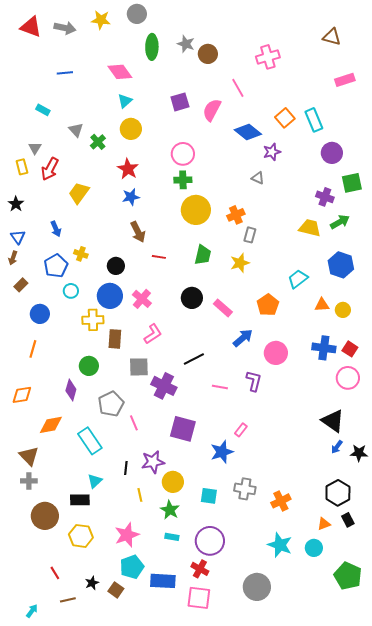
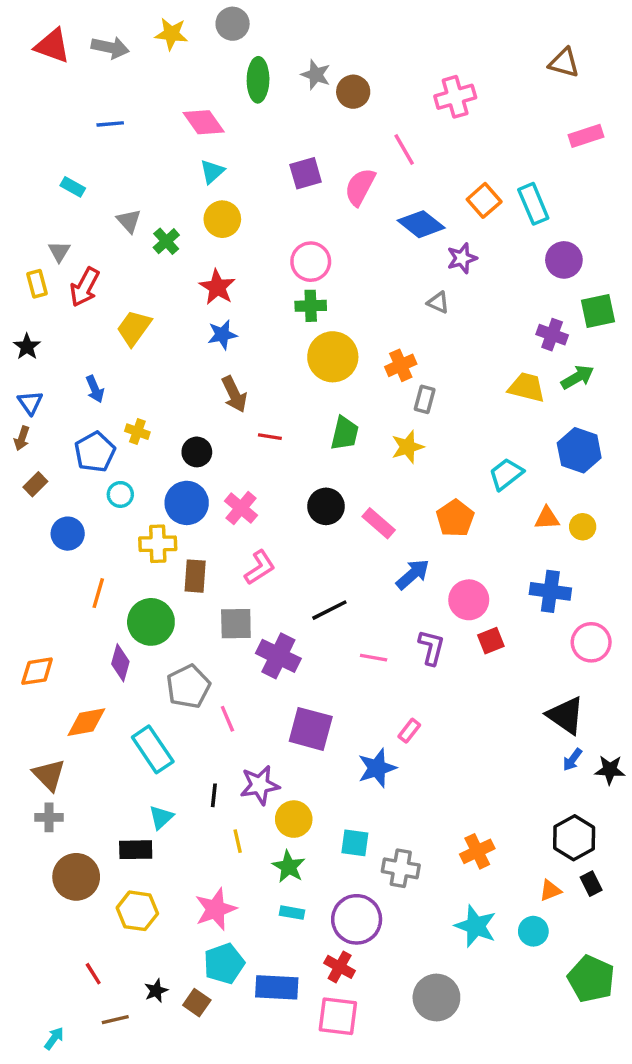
orange line: (33, 349) -> (98, 593), moved
red square: (350, 349) -> (491, 641), moved, turned 35
green circle: (89, 366) -> (151, 622), size x1.4
gray cross: (245, 489) -> (401, 868), moved

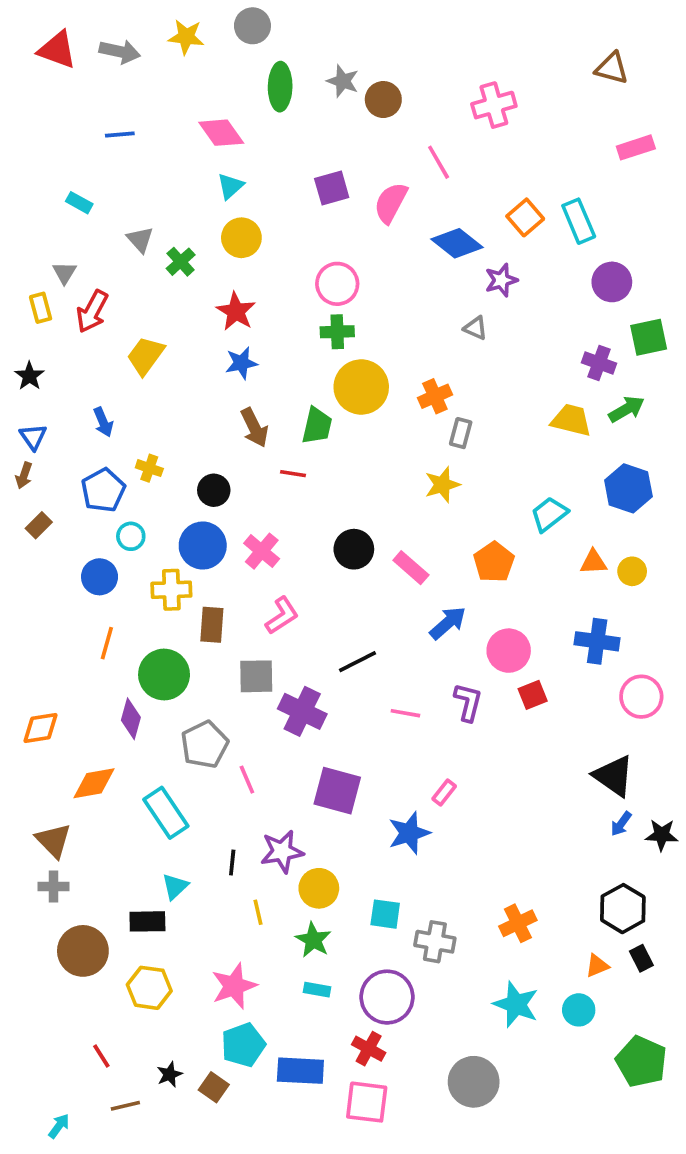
green trapezoid: (345, 433) -> (317, 426), moved
blue circle: (68, 534) -> (100, 577), moved

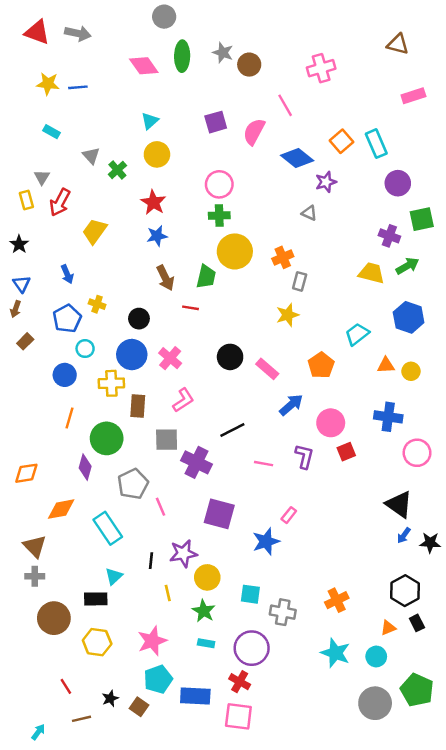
yellow star: (186, 37) -> (48, 84), moved
pink diamond: (221, 133) -> (144, 66), moved
gray circle: (474, 1082) -> (375, 703), moved

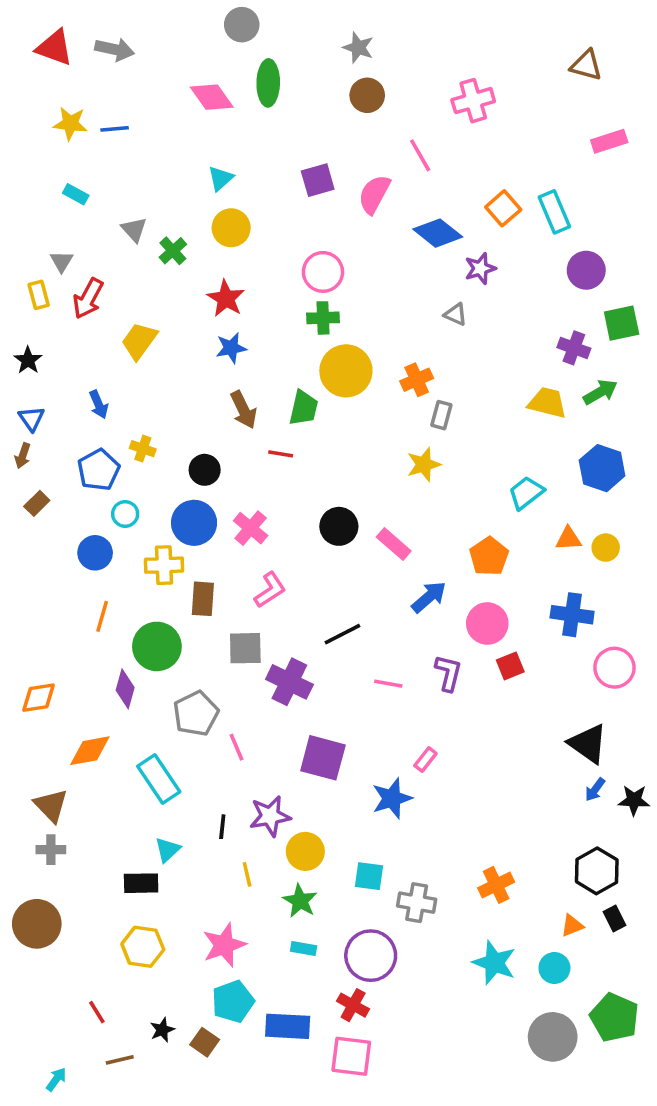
gray star: (223, 53) -> (358, 48), moved
orange pentagon: (321, 365) -> (489, 556), moved
brown circle: (54, 618) -> (37, 924), moved

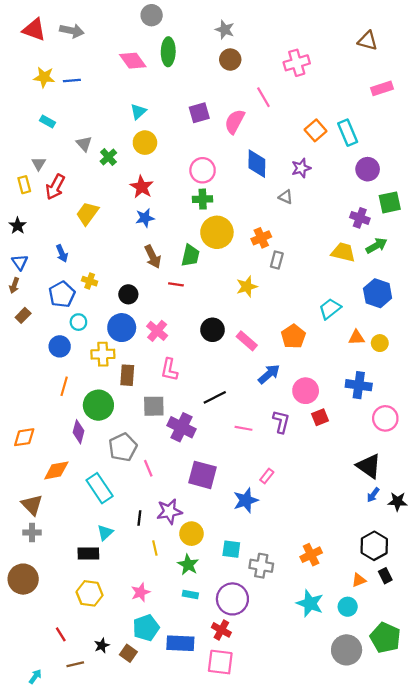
blue diamond: (438, 233) -> (257, 164), moved, turned 52
yellow star: (424, 465) -> (247, 287), moved
orange pentagon: (489, 556) -> (293, 336), moved
pink L-shape: (270, 590) -> (169, 370), turned 135
pink star: (224, 945) -> (141, 592), size x0.7

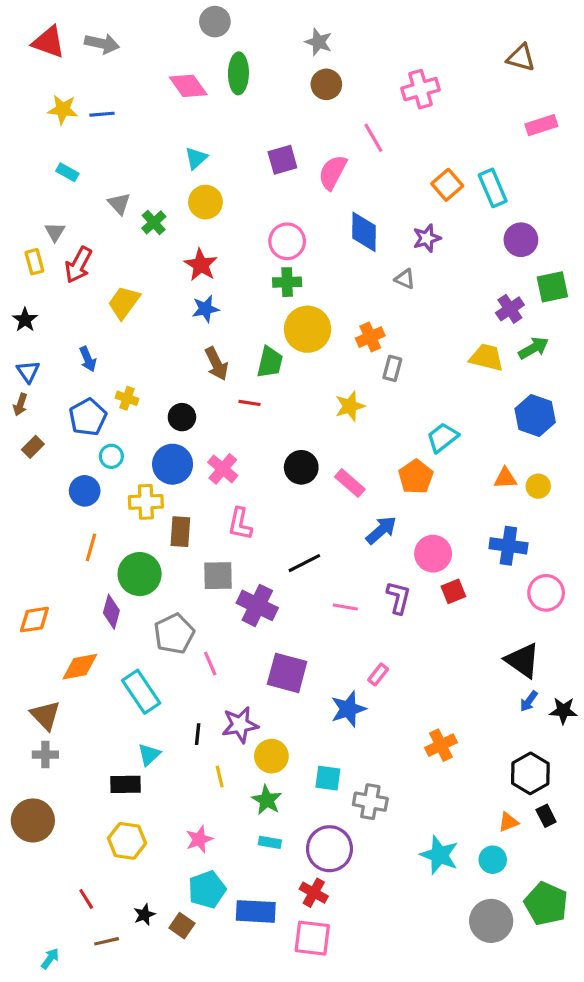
purple cross: (360, 218) -> (510, 309), turned 36
cyan trapezoid: (330, 309) -> (442, 437), moved
orange cross: (311, 555) -> (441, 745), moved

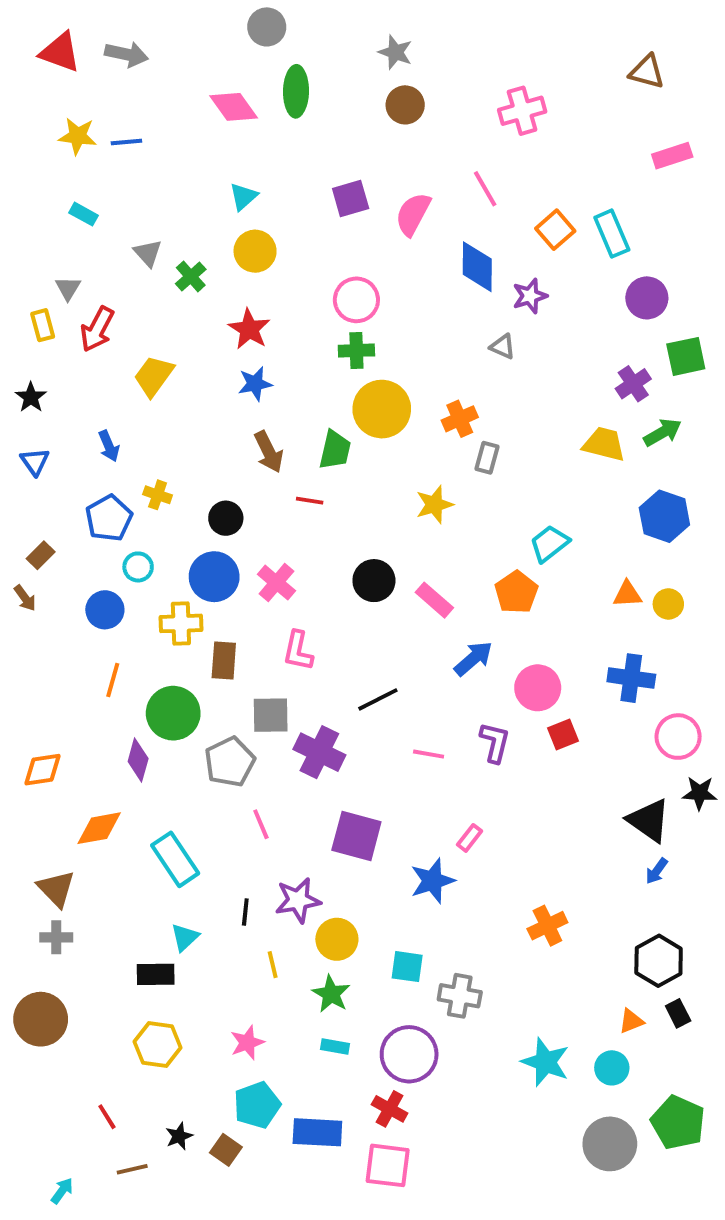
pink line: (373, 138) -> (485, 189), moved
blue diamond: (364, 232) -> (477, 267), moved
brown arrow: (20, 405) -> (25, 598), moved, turned -55
gray pentagon: (174, 634) -> (230, 762), moved
black star: (563, 711) -> (700, 793), moved

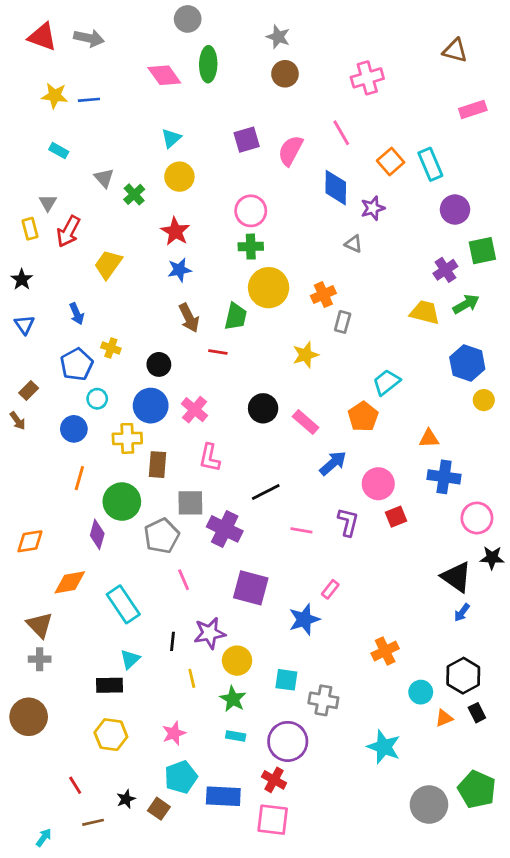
orange triangle: (627, 594) -> (429, 438), moved
yellow circle: (668, 604) -> (484, 400), moved
cyan circle: (612, 1068) -> (421, 692), moved

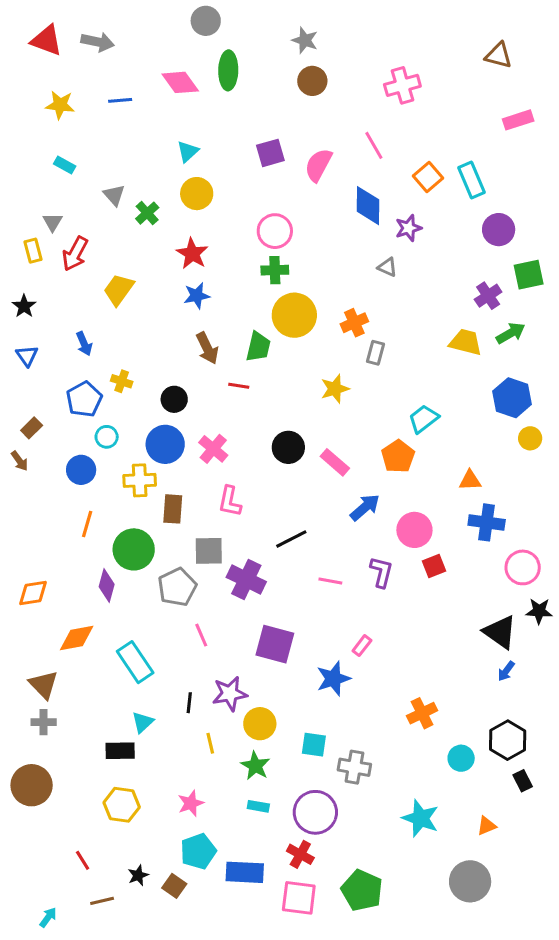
blue line: (89, 100) -> (120, 100), moved
orange triangle: (444, 718) -> (487, 826), moved
green pentagon: (477, 789) -> (362, 890), moved

